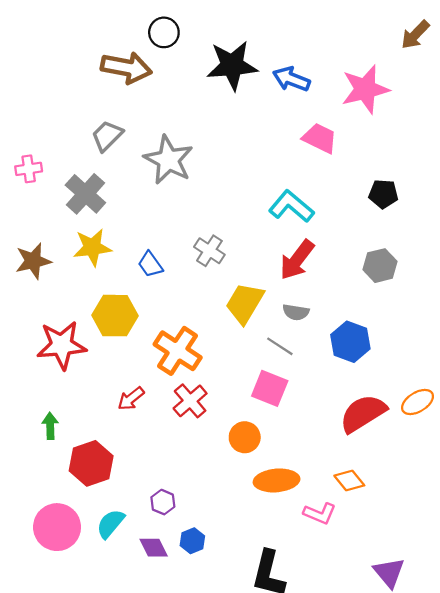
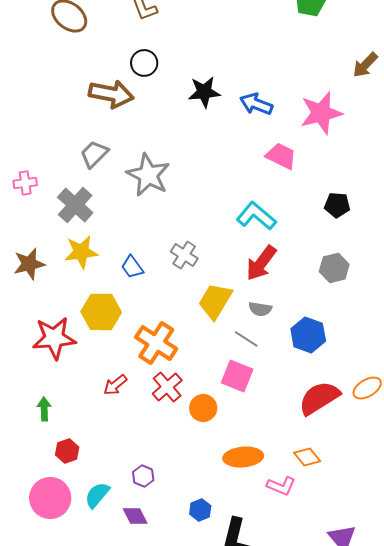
black star: (232, 65) -> (204, 92), size x0.7
orange circle: (245, 437) -> (203, 408), moved
red hexagon: (91, 463) -> (67, 451), moved, size x0.6
blue hexagon: (192, 541) -> (200, 510), moved

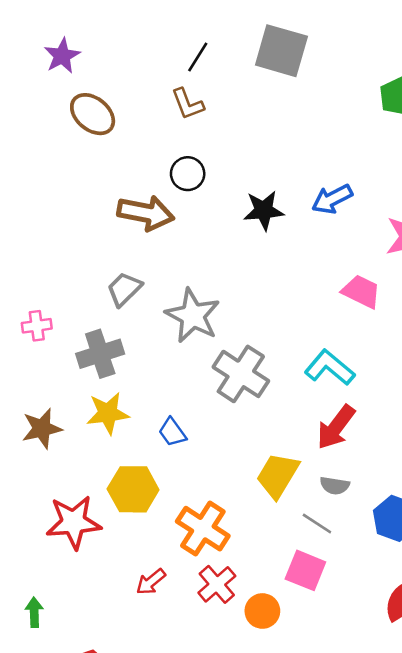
blue arrow: (256, 104) -> (332, 199), moved, turned -48
gray cross: (75, 205) -> (100, 354), turned 30
gray cross: (184, 255) -> (241, 374), moved, size x1.6
green arrow: (44, 409) -> (34, 612), moved

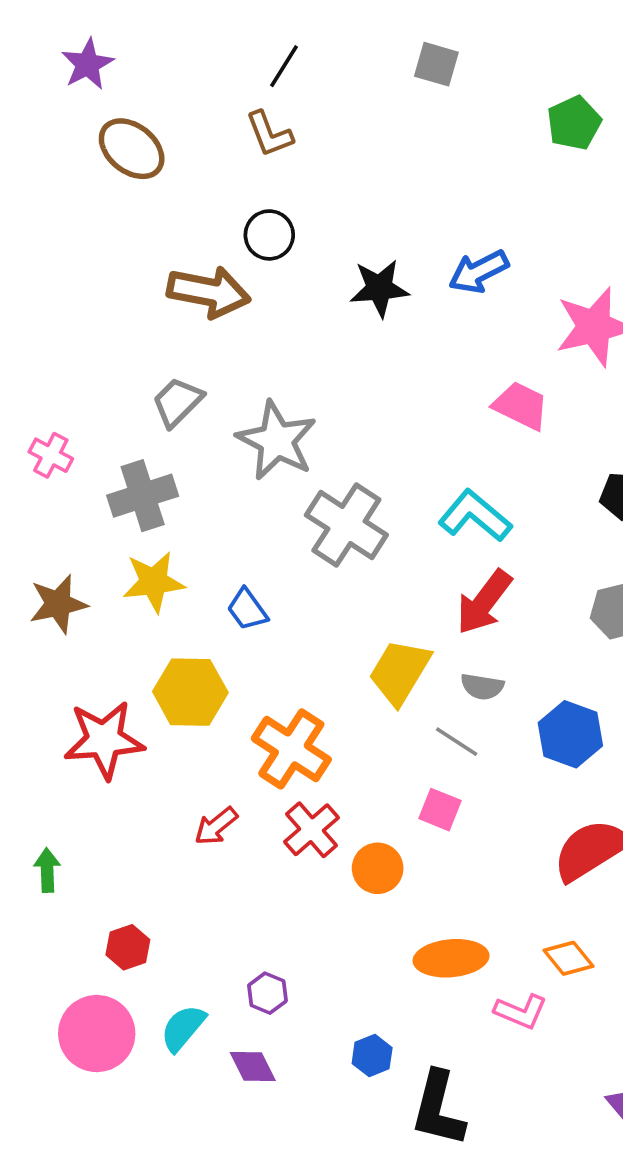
gray square: (281, 51) -> (436, 64), moved, size x0.6
pink cross: (37, 326) -> (51, 455), turned 36
pink square: (305, 570) -> (440, 810), size x0.7

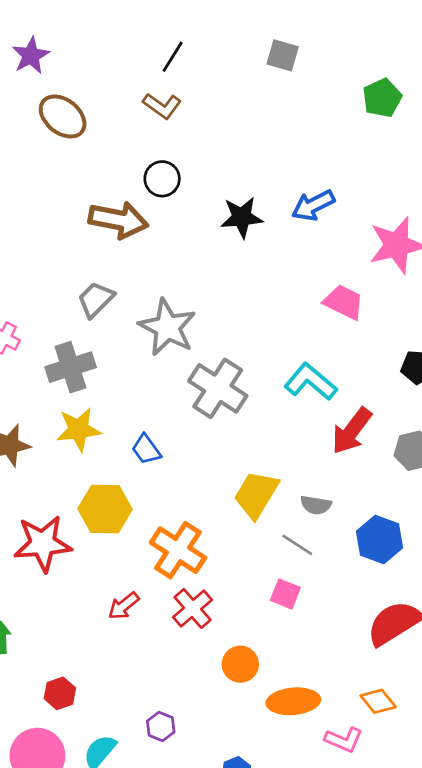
brown L-shape: (269, 134) -> (162, 106), turned -33
red arrow: (484, 602) -> (352, 431), moved
orange circle: (378, 868) -> (240, 664), moved

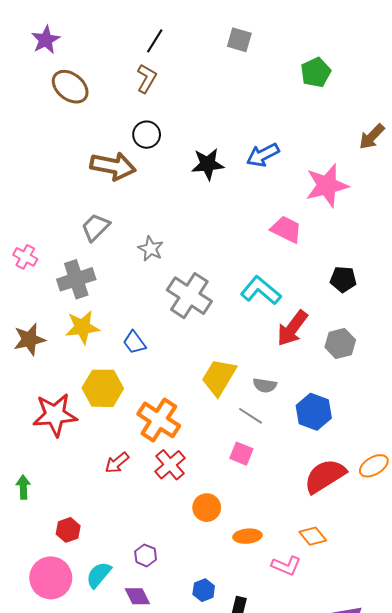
brown L-shape: (162, 106) -> (147, 79), turned -96
gray star: (167, 327) -> (151, 249), size x0.6
orange ellipse: (293, 701) -> (247, 536), size x0.7

